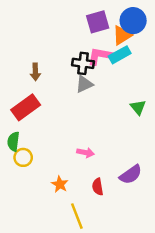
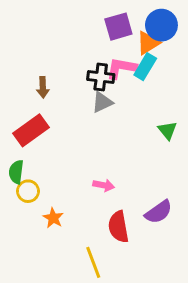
cyan rectangle: (120, 55) -> (145, 67), turned -30
orange star: (60, 184) -> (53, 218), moved
red semicircle: (98, 187) -> (118, 227), size x1.5

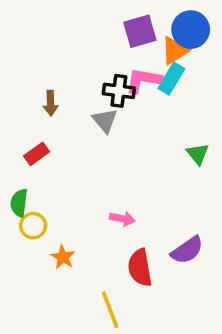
gray triangle: (102, 102) -> (105, 121), moved, turned -45
red rectangle: (31, 130) -> (37, 154), size x0.6

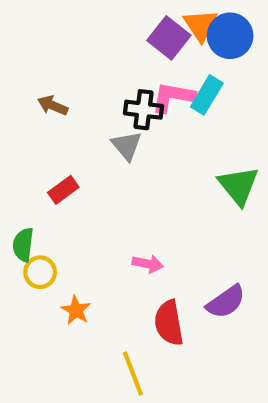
purple square: (140, 31) -> (169, 38), turned -36
orange triangle: (175, 51) -> (200, 25), moved, turned -32
brown arrow: (51, 103) -> (53, 105), moved, turned 115
red rectangle: (37, 154) -> (63, 190), moved
green triangle: (198, 154) -> (238, 186), size x1.5

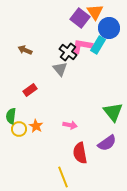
blue circle: (230, 36) -> (109, 28), moved
black cross: (143, 110) -> (68, 52), turned 30
green triangle: (238, 186) -> (113, 112), moved
orange star: (76, 310) -> (36, 126), moved

